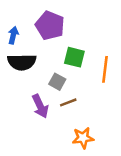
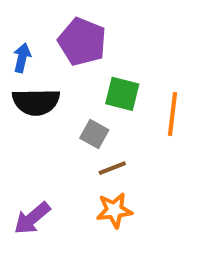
purple arrow: (40, 106) -> (32, 218), moved, turned 75
orange star: (83, 138) -> (114, 210), moved

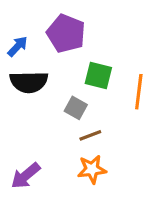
blue arrow: (22, 58) -> (18, 46), turned 30

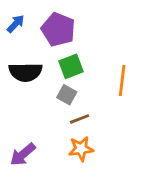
blue arrow: (18, 46) -> (16, 24), moved
green square: (98, 76) -> (71, 66), moved, turned -35

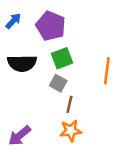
brown line: (80, 119) -> (69, 104), turned -56

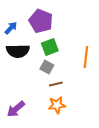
blue arrow: (13, 21) -> (11, 28), moved
brown line: (69, 104) -> (56, 84), turned 64

